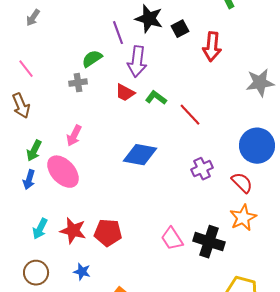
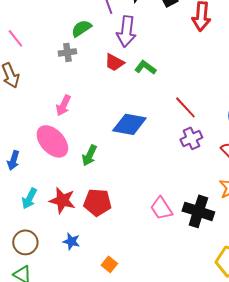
red line: (190, 115) -> (185, 107), moved
green arrow: (34, 151) -> (89, 155), moved
blue arrow: (29, 180) -> (13, 160), moved

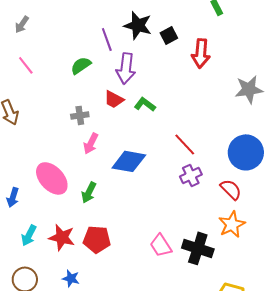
pink line: (15, 38) -> (26, 65), moved
gray cross: (67, 52) -> (80, 115), moved
pink arrow: (63, 105) -> (91, 143), moved

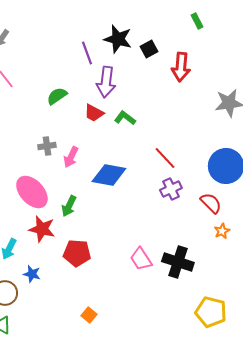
green semicircle: (81, 65) -> (57, 96), moved
gray cross: (80, 115) -> (47, 146), moved
orange star: (232, 224) -> (222, 231), moved, size x0.6
red star: (62, 237) -> (42, 229), moved
blue star: (71, 278) -> (32, 274), moved

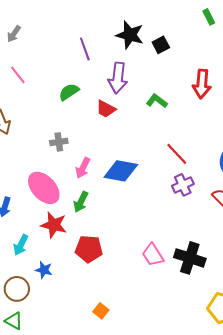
purple line: (87, 53) -> (85, 49), moved
red arrow: (181, 67) -> (202, 84), moved
green L-shape: (125, 118) -> (157, 101), moved
pink arrow: (71, 157) -> (83, 168), moved

